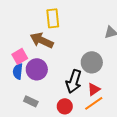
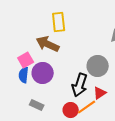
orange line: (94, 103) -> (87, 107), moved

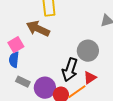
purple circle: (43, 73) -> (45, 88), moved
gray rectangle: (37, 105) -> (23, 82), moved

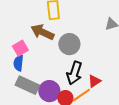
gray circle: (88, 51) -> (69, 44), moved
gray rectangle: (23, 82) -> (27, 85), size x1.6

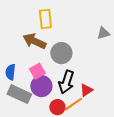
pink square: (20, 48) -> (37, 71), moved
purple circle: (49, 91) -> (41, 86), moved

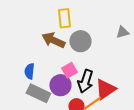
gray circle: (61, 53) -> (80, 41), moved
pink square: (37, 71) -> (69, 70), moved
red triangle: (86, 90) -> (105, 89), size x1.6

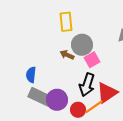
brown arrow: (53, 40) -> (67, 55), moved, size x0.6
pink square: (69, 70) -> (92, 60), moved
purple circle: (60, 85) -> (57, 100), moved

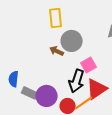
pink square: (92, 60) -> (89, 65), moved
blue semicircle: (31, 75) -> (14, 79), moved
gray rectangle: (40, 97) -> (30, 93), size x0.7

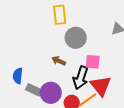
brown arrow: (57, 51) -> (59, 61), moved
pink square: (89, 65) -> (93, 62), turned 35
red triangle: (97, 89) -> (101, 86), turned -35

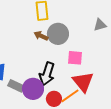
brown arrow: (59, 61) -> (41, 36), moved
black arrow: (81, 78) -> (47, 74), moved

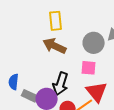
gray circle: (58, 34) -> (94, 43), moved
brown arrow: (41, 36) -> (55, 46), size x1.6

